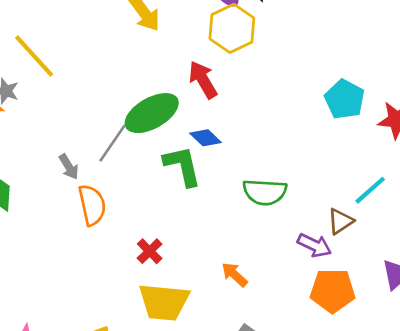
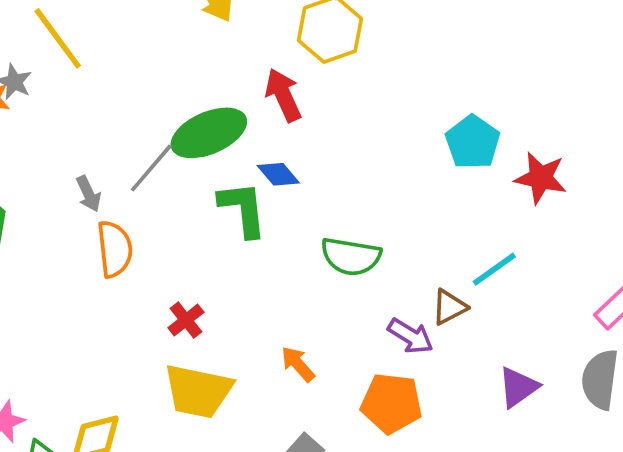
orange pentagon: (333, 291) -> (391, 403), moved

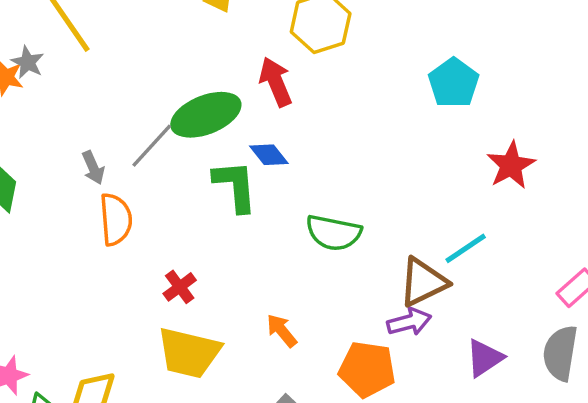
cyan pentagon: (473, 142) -> (454, 83), moved
red star: (541, 178) -> (511, 165), turned 30
brown triangle: (449, 307) -> (423, 282), size x1.5
purple arrow: (411, 336) -> (409, 322), moved, turned -48

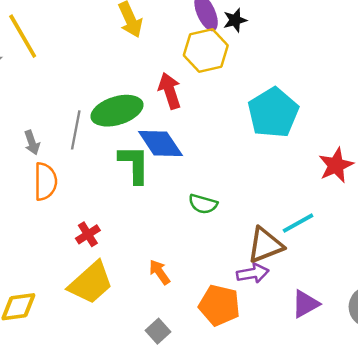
cyan pentagon: (454, 83) -> (273, 113), moved, size x1.4
gray line: (152, 146) -> (76, 130), turned -36
blue diamond: (269, 155) -> (160, 143), size x1.6
green semicircle: (334, 233) -> (203, 204), size x0.7
yellow trapezoid: (189, 353) -> (91, 283), turned -60

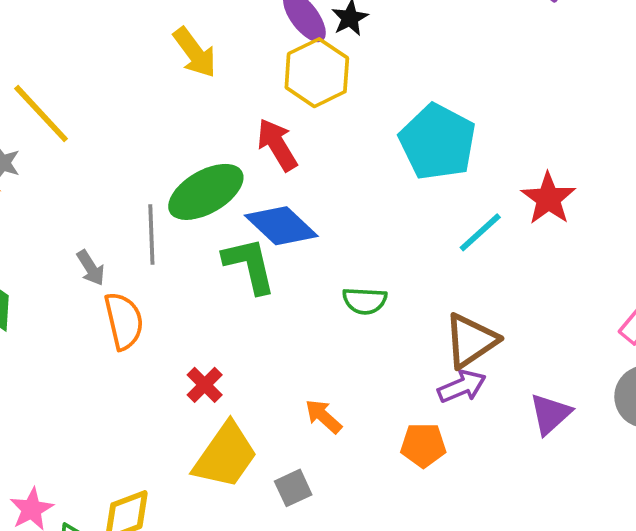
cyan line: (298, 223) -> (480, 232), moved
orange pentagon: (219, 305) -> (423, 445), size x0.7
gray square: (158, 331) -> (293, 488), moved, turned 30

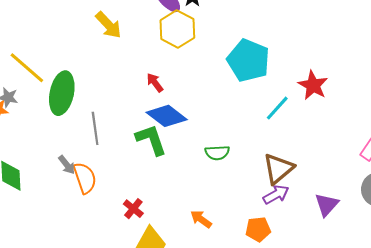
red arrow: (277, 145) -> (155, 83), moved, size x0.7
green ellipse: (206, 192) -> (62, 93), moved, turned -42
gray arrow: (91, 268) -> (67, 165), moved

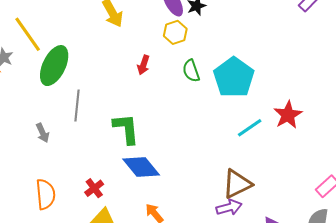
yellow hexagon: (177, 29) -> (175, 32), size x0.7
red arrow: (155, 83) -> (143, 65), moved, turned -138
blue diamond: (167, 116) -> (141, 167), moved
green semicircle: (217, 153) -> (191, 71), moved, turned 60
orange semicircle: (85, 178) -> (46, 194), moved

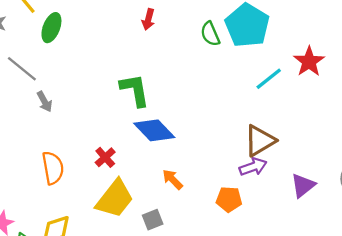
green ellipse: (54, 66) -> (51, 28), size x0.7
green semicircle: (191, 71) -> (210, 34), moved
gray line: (77, 106) -> (22, 69), moved, turned -52

